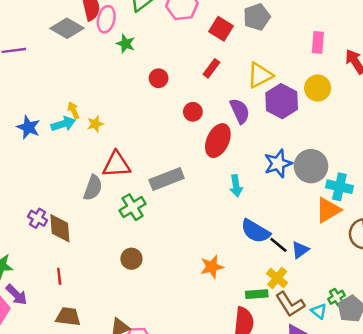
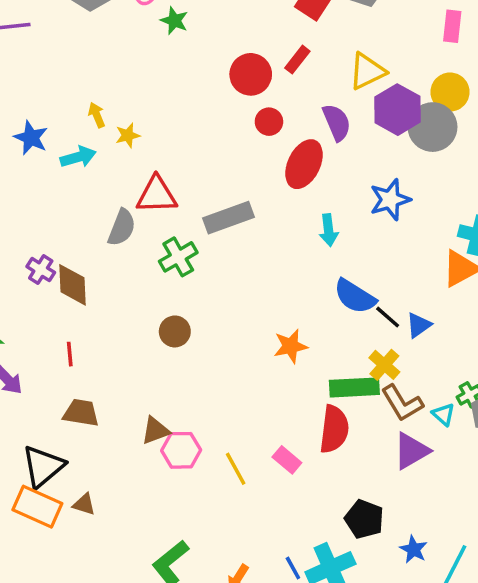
red circle: (159, 78) -> (251, 74), moved, size x1.5
cyan arrow: (63, 124) -> (78, 157), moved
gray circle: (311, 166) -> (433, 127), moved
green rectangle: (257, 294) -> (354, 387), size x1.5

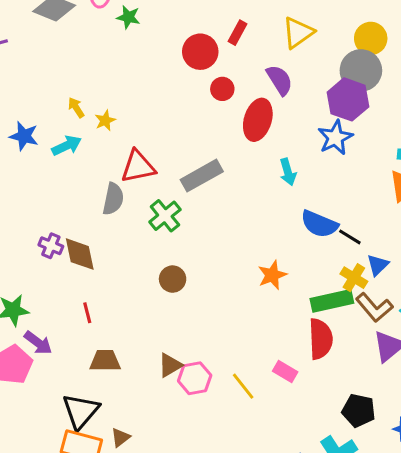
purple hexagon: (397, 110) -> (348, 99), moved
blue triangle: (419, 325) -> (378, 265), moved
brown triangle: (84, 504) -> (121, 437), turned -45

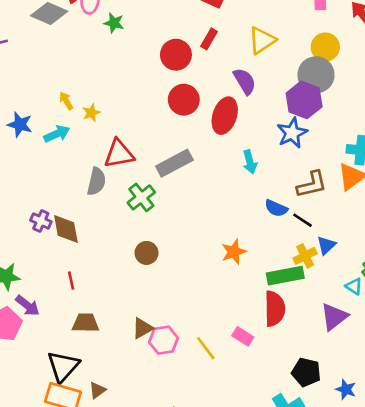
red circle: (222, 89) -> (184, 100), moved, size x1.5
blue semicircle: (319, 224) -> (276, 208), size x0.7
yellow cross: (354, 278) -> (305, 256), turned 30
brown L-shape: (374, 307) -> (312, 184), moved, turned -64

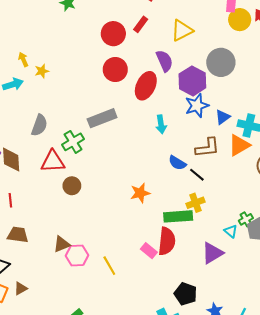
yellow circle: (325, 47) -> (240, 20), moved
purple hexagon: (304, 100) -> (192, 81), moved
red triangle: (119, 154) -> (53, 161), moved
blue triangle: (326, 245) -> (223, 117), moved
pink rectangle: (243, 336) -> (149, 251), moved

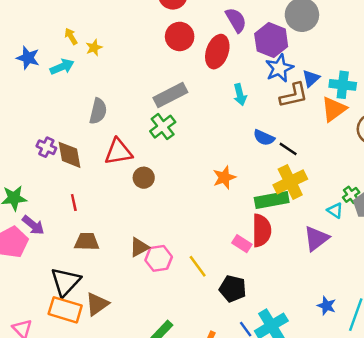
green cross: (73, 142) -> (163, 127), moved
brown L-shape: (207, 148) -> (294, 95), moved
yellow cross: (196, 203) -> (290, 182), size x1.5
brown triangle: (21, 288) -> (97, 304), size x1.5
black pentagon: (186, 294) -> (233, 289), moved

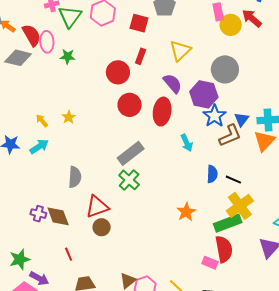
yellow star: (94, 48) -> (69, 117), moved
blue semicircle: (264, 138) -> (212, 174), turned -102
brown circle: (144, 178) -> (102, 227), moved

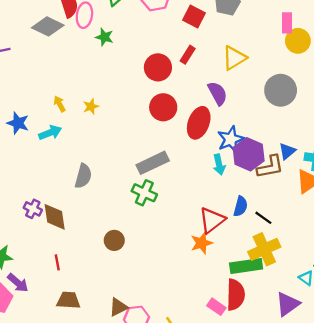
purple hexagon: (204, 94) -> (249, 154), moved
blue star: (215, 116) -> (231, 139), moved
green cross: (129, 180) -> (144, 193), turned -30
red triangle: (97, 207) -> (212, 220), moved, turned -30
brown circle: (102, 227) -> (114, 240), moved

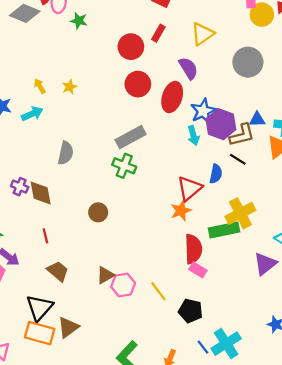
blue triangle: (287, 151) -> (257, 119), turned 42
black line: (263, 218) -> (238, 159), moved
red semicircle: (235, 295) -> (193, 249), moved
brown trapezoid: (68, 300) -> (58, 271), turned 40

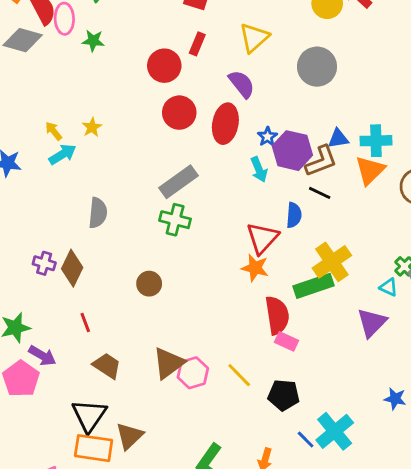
blue star: (203, 111) -> (267, 137), size x0.6
cyan arrow: (32, 114) -> (63, 154), moved
brown diamond: (41, 193) -> (72, 268), turned 44
orange star: (181, 211) -> (255, 268), turned -30
brown triangle: (105, 275) -> (168, 363), size x1.4

